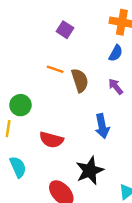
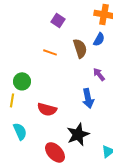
brown semicircle: (80, 80) -> (80, 48), moved
purple arrow: (116, 87) -> (99, 74), moved

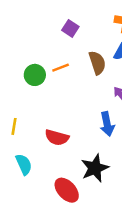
orange line: (50, 52) -> (61, 68), turned -40
green circle: (22, 81) -> (35, 75), moved

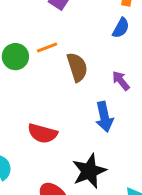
brown semicircle: (97, 63) -> (77, 67), moved

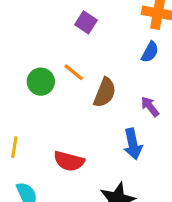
orange line: (47, 48) -> (74, 72), turned 60
brown semicircle: (77, 67) -> (105, 93), turned 40

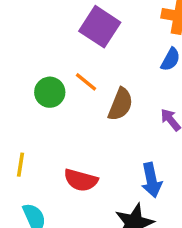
purple square: (86, 22) -> (100, 27), size x1.6
blue arrow: (133, 144) -> (152, 180), moved

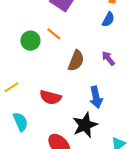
brown semicircle: (120, 104) -> (76, 61), moved
yellow line: (20, 165) -> (12, 87), turned 48

